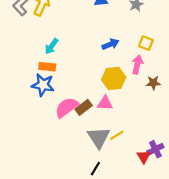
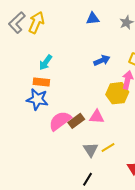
yellow hexagon: (114, 78) -> (117, 93), moved
gray triangle: (99, 137) -> (91, 150), size x0.7

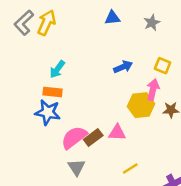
gray triangle: (91, 150) -> (76, 167), moved

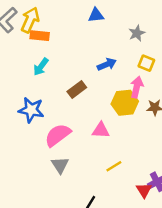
gray star: (152, 23) -> (137, 33), moved
orange rectangle: (53, 92) -> (40, 36), moved
brown rectangle: (93, 137) -> (77, 90), moved

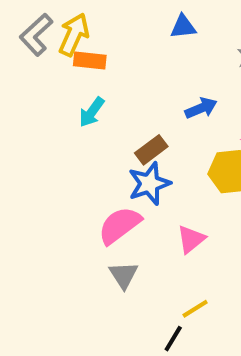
blue star: (31, 110) -> (149, 184), moved, turned -30
pink triangle: (101, 130) -> (191, 239), moved, turned -42
yellow line: (114, 166) -> (195, 309), moved

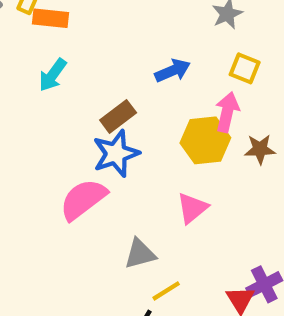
pink triangle: (191, 239) -> (192, 208), moved
gray triangle: (124, 275) -> (140, 254), moved, turned 48

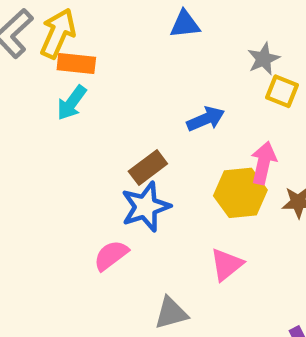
yellow square: (245, 68) -> (282, 91), moved
cyan arrow: (53, 75) -> (72, 103), moved
pink semicircle: (83, 199) -> (111, 255), size x0.7

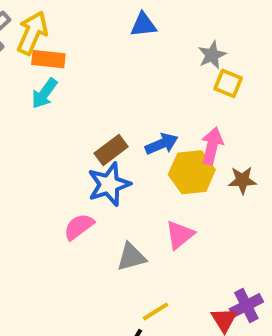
blue arrow: (206, 119) -> (162, 144), moved
gray triangle: (171, 313) -> (131, 257), moved

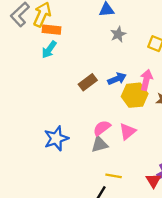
gray star: (212, 55) -> (118, 34), moved
blue star: (109, 184) -> (56, 138), moved
pink semicircle: (79, 227) -> (102, 128), moved
yellow line: (155, 312) -> (114, 176), turned 42

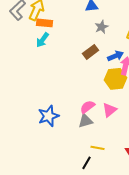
blue arrow: (117, 79) -> (116, 56), moved
brown rectangle: (88, 82) -> (90, 52), moved

